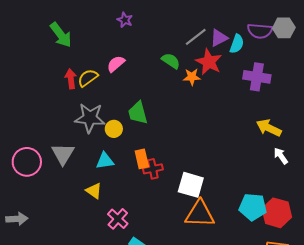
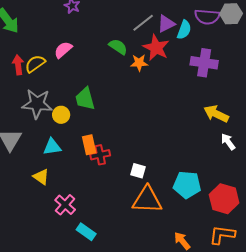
white square: (191, 185) -> (138, 171), size x0.6
cyan pentagon: (253, 207) -> (187, 185), moved

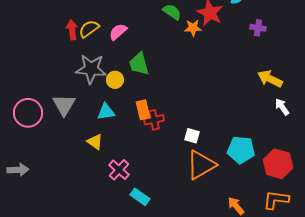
pink semicircle: (63, 50) -> (118, 32), moved
purple cross: (204, 63) -> (258, 28), size x0.6
orange triangle: (147, 200) -> (201, 165), turned -32

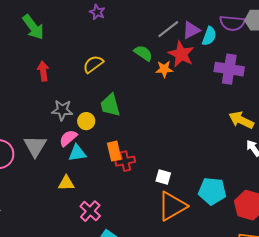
purple cross: (258, 28) -> (229, 69), size x1.8
yellow semicircle: (89, 29) -> (93, 64), moved
pink semicircle: (118, 32) -> (68, 138), moved
gray star: (91, 69) -> (62, 110), size x0.7
yellow triangle: (95, 142) -> (66, 183), turned -36

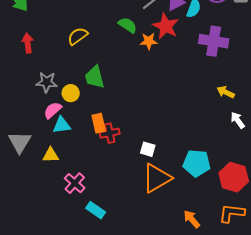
yellow arrow: (241, 120) -> (226, 92), size x0.7
gray triangle: (35, 146) -> (20, 142), moved

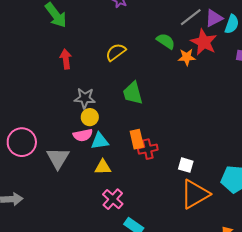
yellow circle: (71, 93) -> (90, 117), moved
pink semicircle: (53, 110) -> (83, 135), moved, turned -150
yellow triangle: (51, 155) -> (103, 167), moved

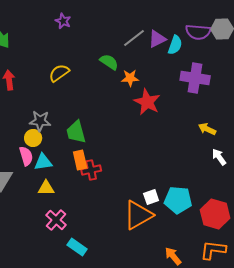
red star: (204, 42) -> (147, 102), moved
green trapezoid: (133, 93) -> (76, 132), moved
gray star: (85, 98) -> (40, 121), moved
pink semicircle: (83, 135) -> (26, 156), turned -96
white square: (186, 165) -> (151, 197), moved, turned -35

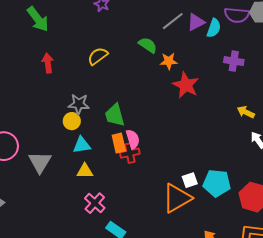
purple cross: (195, 78) -> (234, 61), size x0.7
pink semicircle: (26, 156) -> (133, 139), moved

